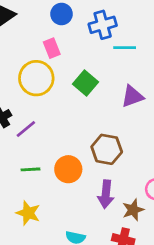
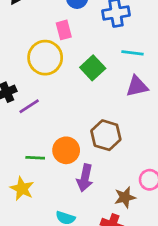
cyan line: (125, 48) -> (132, 53), moved
green line: (30, 169) -> (35, 158), moved
purple arrow: (106, 194) -> (85, 178), moved

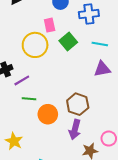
green square: (93, 68) -> (68, 42), moved
green line: (35, 158) -> (29, 99), moved
purple arrow: (85, 178) -> (75, 130), moved

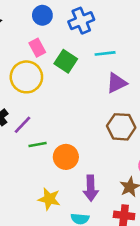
brown hexagon: (78, 104) -> (121, 127), moved
purple arrow: (75, 130) -> (91, 188), moved
yellow star: (14, 141) -> (49, 199), moved

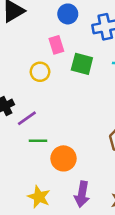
green square: (66, 61) -> (82, 64), turned -30
yellow circle: (26, 77) -> (40, 72), size x0.6

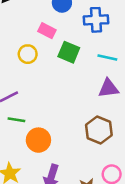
pink rectangle: (56, 45) -> (47, 31), turned -54

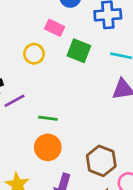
green line: (16, 120) -> (48, 118), moved
brown hexagon: (99, 130) -> (101, 161), moved

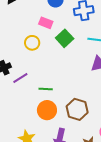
green square: (79, 51) -> (65, 38), turned 30
brown hexagon: (101, 161) -> (77, 109), moved

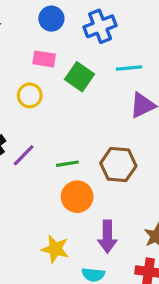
brown hexagon: (77, 109) -> (118, 165), moved

